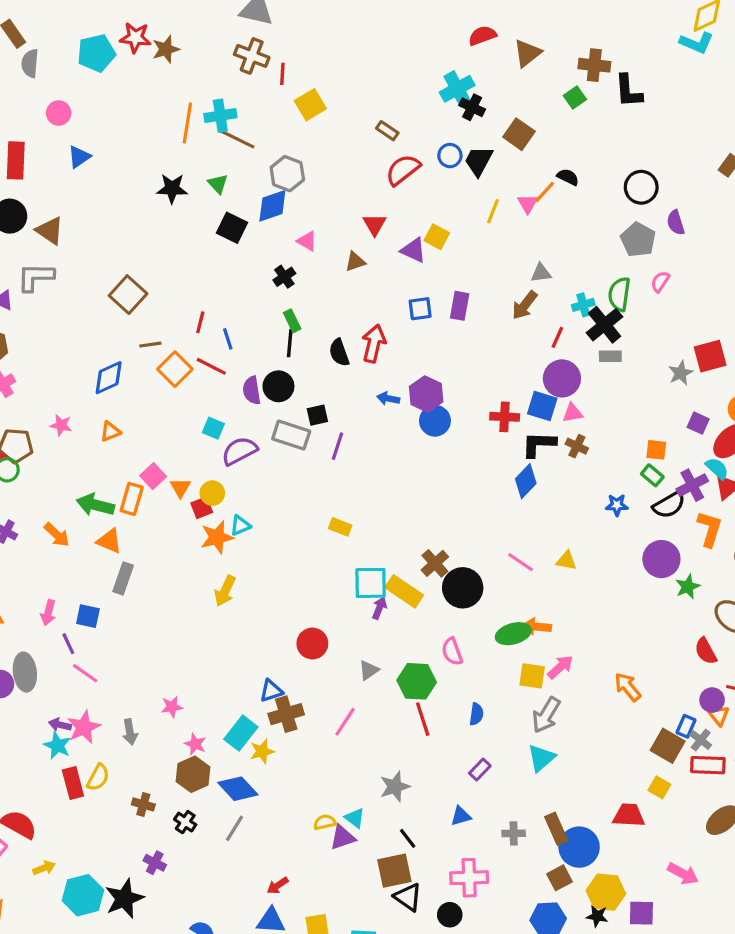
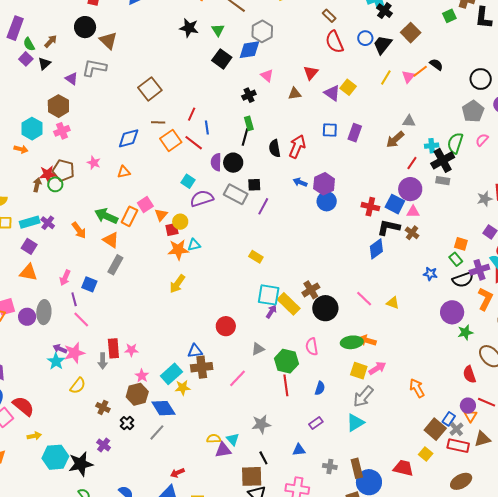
red semicircle: (403, 170) -> (334, 42), turned -85
red rectangle: (73, 783) -> (113, 348), moved

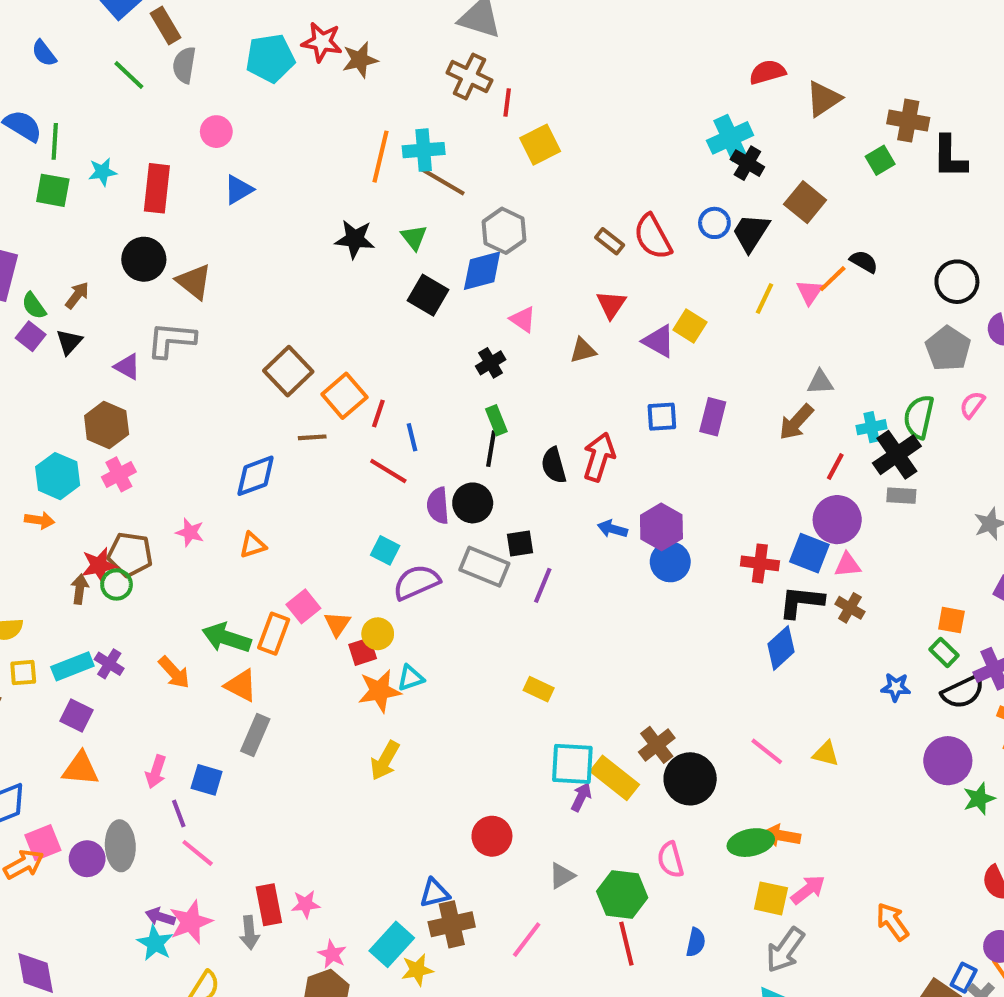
brown rectangle: (329, 16) -> (610, 241), moved
orange square: (171, 140) -> (344, 396), moved

